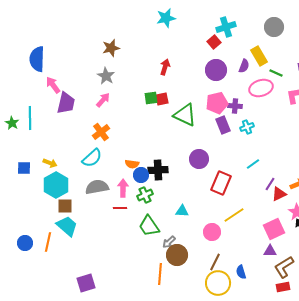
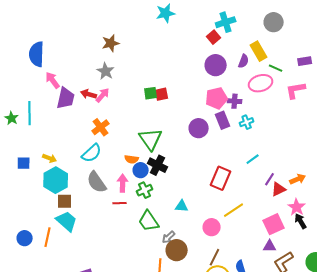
red arrow: (165, 67) -> (89, 94), moved, turned -91
green triangle: (185, 115) -> (151, 139), moved, turned 30
purple circle: (199, 159) -> (199, 128), moved
black cross: (158, 170) -> (158, 165), turned 30
gray semicircle: (97, 187) -> (97, 182), turned -115

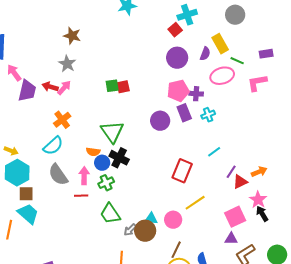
brown star: (111, 43) -> (72, 36), turned 30
cyan triangle: (182, 206) -> (151, 219), moved
brown circle: (177, 250) -> (145, 231), moved

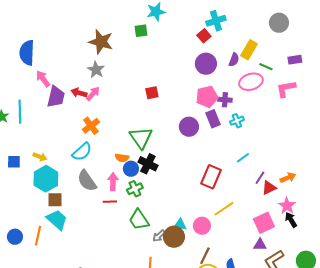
gray circle: (235, 15) -> (279, 23), moved
brown star: (72, 36) -> (101, 42), size x1.4
yellow rectangle: (220, 44) -> (249, 50), turned 60
green square: (112, 86) -> (141, 31), moved

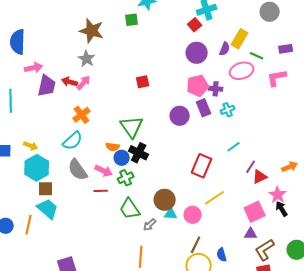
pink arrow: (43, 79) -> (34, 68), turned 114
orange arrow: (288, 178) -> (290, 167), moved
pink arrow: (113, 182) -> (104, 171), turned 114
brown circle: (174, 237) -> (165, 200), moved

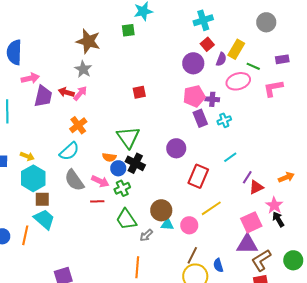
red square: (195, 25) -> (207, 44), moved
purple circle: (180, 116) -> (176, 148), moved
purple triangle: (251, 234) -> (247, 244), size x1.6

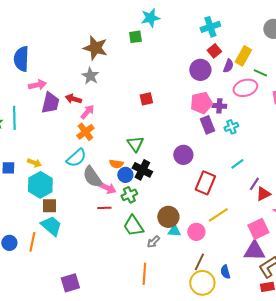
pink arrow: (80, 93) -> (87, 112), moved
green triangle: (128, 137) -> (135, 144), size x0.7
gray semicircle: (74, 180) -> (92, 177), moved

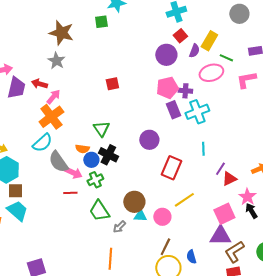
cyan cross: (231, 127) -> (197, 112), size x1.6
orange cross: (85, 132) -> (51, 117), size x1.4
cyan line: (237, 164) -> (203, 149), turned -56

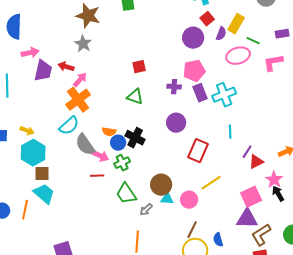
purple cross: (185, 91) -> (174, 87), moved
green triangle: (101, 129) -> (135, 97), moved, turned -36

